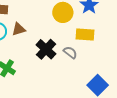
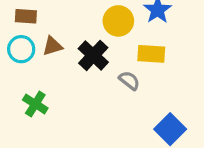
black cross: (46, 49) -> (93, 55), moved

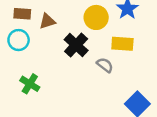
brown triangle: (53, 46) -> (47, 21), moved

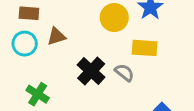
brown triangle: (47, 21) -> (56, 36), moved
black cross: (76, 45) -> (91, 71), moved

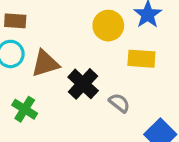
brown triangle: (56, 36) -> (45, 63), moved, size x1.4
gray semicircle: (124, 72) -> (119, 103), moved

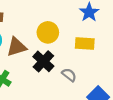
yellow circle: (108, 26) -> (48, 32), moved

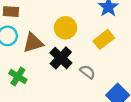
yellow rectangle: (85, 44) -> (104, 39), turned -42

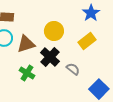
green cross: (18, 76) -> (27, 73), moved

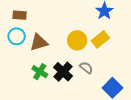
yellow circle: (54, 31) -> (77, 40), moved
black cross: (50, 57) -> (63, 72), moved

